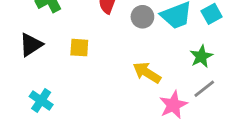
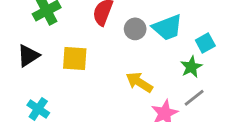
cyan square: (212, 14) -> (205, 43), moved
yellow square: (79, 48) -> (75, 58), size x1.4

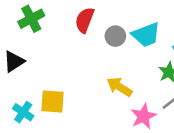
yellow square: (75, 58) -> (53, 102), moved

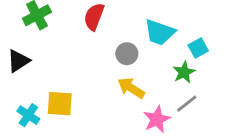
cyan trapezoid: (146, 35) -> (160, 32), turned 40
gray circle: (115, 36) -> (127, 54), moved

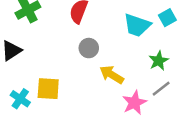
cyan square: (198, 48) -> (167, 18), moved
gray circle: (127, 54) -> (89, 48), moved

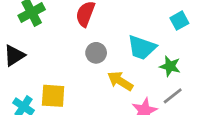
cyan trapezoid: (137, 25) -> (142, 47), moved
green star: (159, 61) -> (170, 66), turned -30

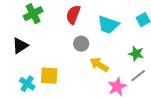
cyan trapezoid: (142, 47) -> (108, 25), moved

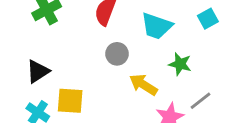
black triangle: (20, 46) -> (38, 71), moved
green star: (136, 54) -> (180, 64), moved

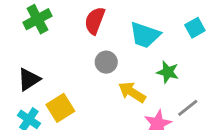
yellow square: (70, 101) -> (60, 108), turned -36

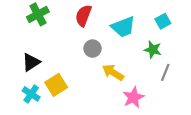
cyan trapezoid: (145, 35) -> (123, 27), turned -40
green star: (168, 72) -> (153, 50), moved
gray line: (188, 108) -> (165, 72), moved, turned -30

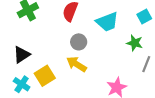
yellow arrow: (113, 72) -> (77, 64), moved

